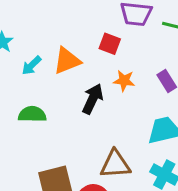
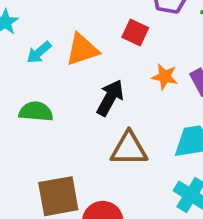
orange star: (124, 81) -> (165, 77), moved
brown triangle: (115, 164) -> (129, 149), moved

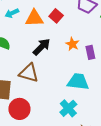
red square: (135, 33) -> (56, 16), moved
brown triangle: (129, 149) -> (29, 73), moved

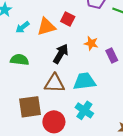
purple rectangle: (90, 52) -> (112, 55), moved
cyan trapezoid: (78, 82) -> (84, 81), moved
cyan cross: (68, 108) -> (84, 110), moved

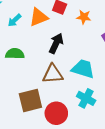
orange star: (91, 43) -> (84, 17), moved
cyan trapezoid: (84, 81) -> (83, 69), turned 30

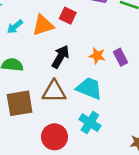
orange star: (84, 17) -> (97, 56), moved
brown square: (30, 100) -> (20, 103), moved

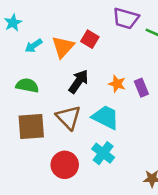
orange triangle: (43, 25) -> (63, 47), turned -35
brown triangle: (54, 92) -> (68, 117), turned 40

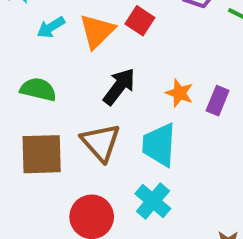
purple rectangle: (141, 88) -> (218, 101), turned 42
cyan trapezoid: (106, 117) -> (159, 145), turned -116

